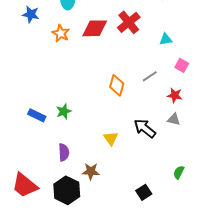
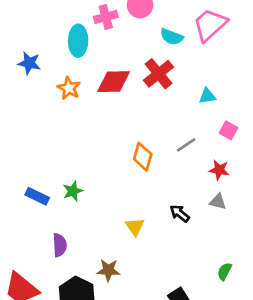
black arrow: (145, 128) -> (180, 213), size x0.7
purple semicircle: (64, 152) -> (60, 245), moved

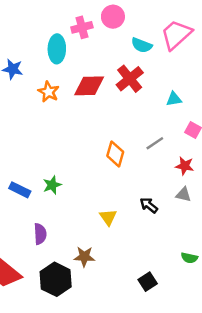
green semicircle: (224, 271) -> (189, 258), turned -105

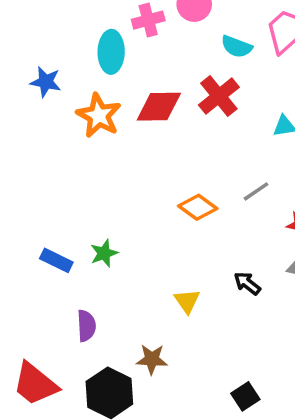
orange star: (48, 92) -> (99, 115), size x1.4
orange diamond: (115, 154) -> (198, 207), turned -70

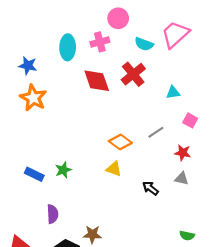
pink cross: (148, 20) -> (100, 42), moved
red diamond: (159, 107) -> (97, 81), turned 72
orange star: (99, 115) -> (33, 98), moved
yellow triangle: (187, 301) -> (114, 169), moved, turned -35

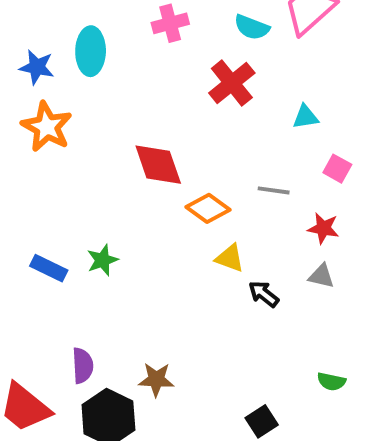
cyan ellipse: (68, 47) -> (91, 51), moved
red diamond: (97, 81) -> (158, 165), moved
gray line: (156, 132) -> (274, 190), turned 42
yellow triangle: (114, 169) -> (230, 258), moved
purple semicircle: (53, 214) -> (83, 366), moved

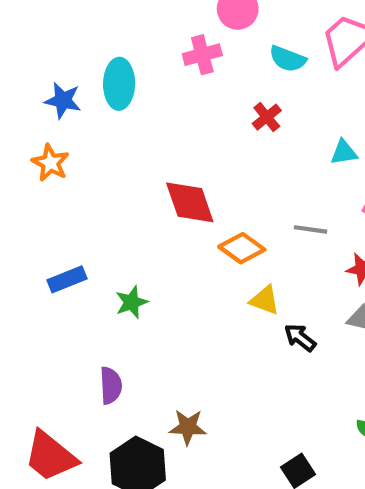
red cross: (232, 83) -> (267, 117), size x0.6
orange star: (47, 127) -> (50, 163), moved, size x0.7
blue rectangle: (49, 268) -> (67, 279), moved, turned -48
purple semicircle: (83, 366) -> (111, 385), moved

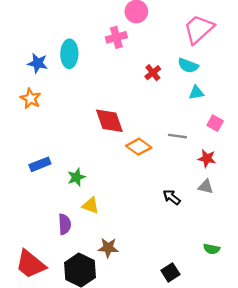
cyan semicircle: (288, 59) -> (188, 66), moved
yellow triangle: (265, 300) -> (90, 205), moved

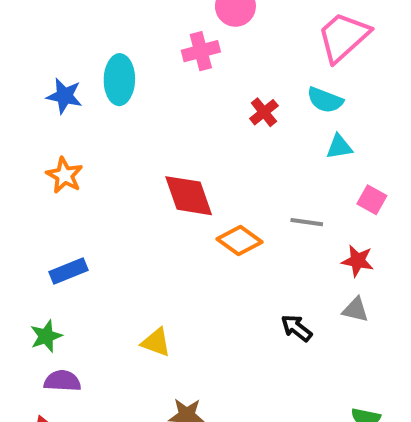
orange star: (31, 98) -> (64, 175), moved
green star: (76, 177) -> (46, 336), moved
purple semicircle: (65, 224) -> (62, 381), moved, turned -84

